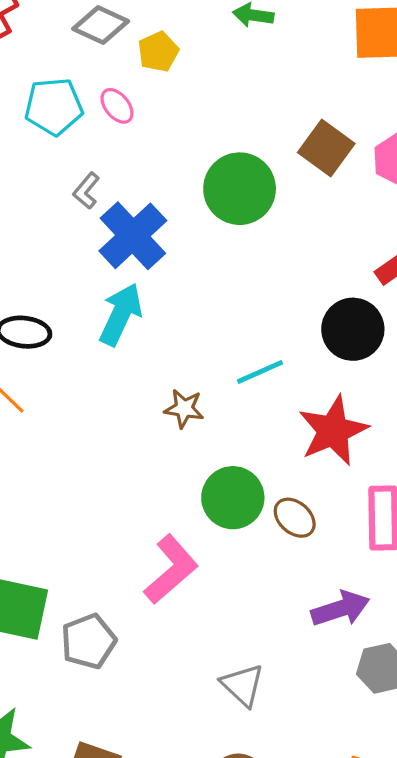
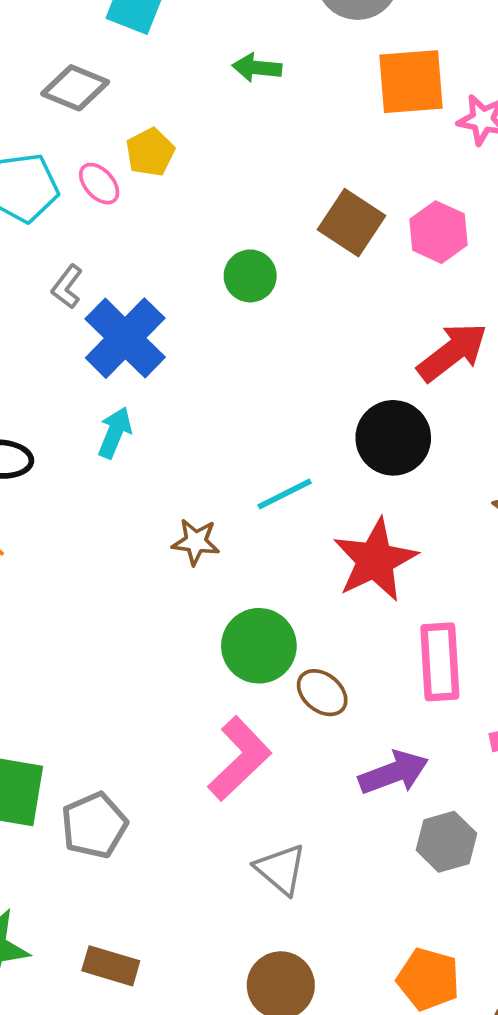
yellow pentagon: (158, 52) -> (150, 152), moved
green circle: (240, 189) -> (250, 276), size x0.6
cyan arrow: (121, 314) -> (115, 433), size x0.7
brown ellipse: (295, 518) -> (322, 693), moved
pink L-shape: (171, 569) -> (240, 759), moved

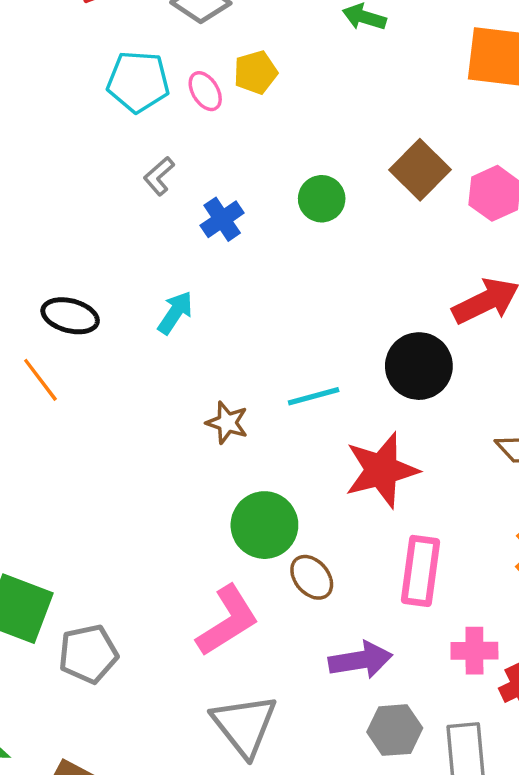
blue cross: (125, 338) -> (222, 219), moved, size x0.6
gray triangle: (281, 869) -> (244, 725), size x1.4

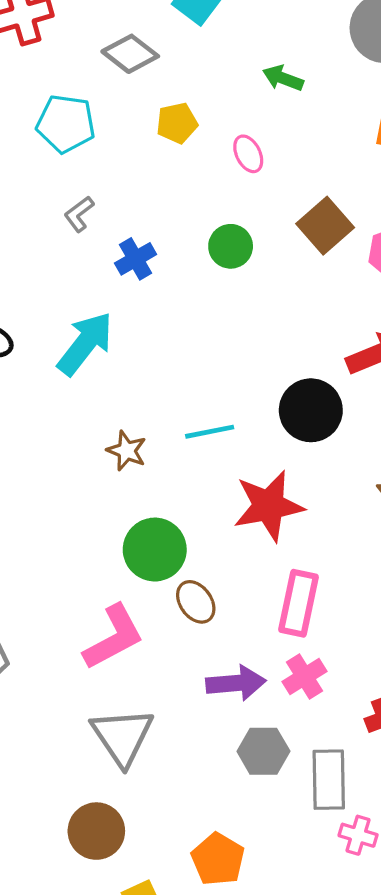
pink ellipse: (205, 91) -> (248, 154), moved
cyan arrow: (175, 313) -> (85, 344), size x1.6
pink cross: (474, 651) -> (304, 676), moved, turned -36

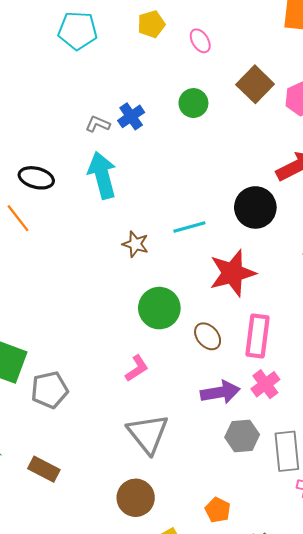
gray L-shape: (79, 214) -> (98, 124), moved, turned 65
cyan arrow: (85, 344) -> (102, 175), turned -48
brown ellipse: (196, 602) -> (208, 336), moved
pink L-shape: (114, 637) -> (137, 368), size x0.6
orange pentagon: (218, 859) -> (218, 510), size x0.7

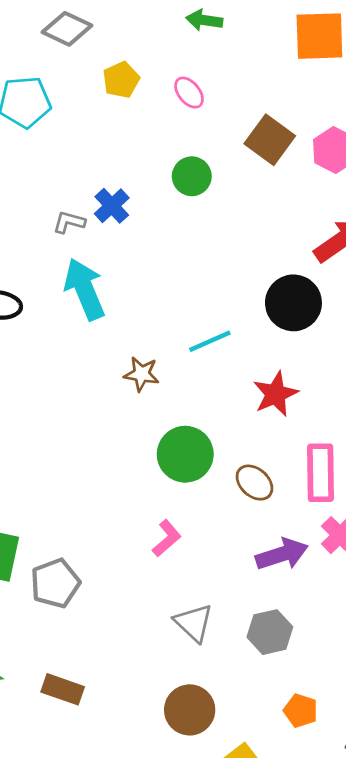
red star: (232, 273) -> (275, 394), size x0.7
gray triangle: (148, 434) -> (194, 623), size x0.7
gray hexagon: (242, 436) -> (270, 632), moved

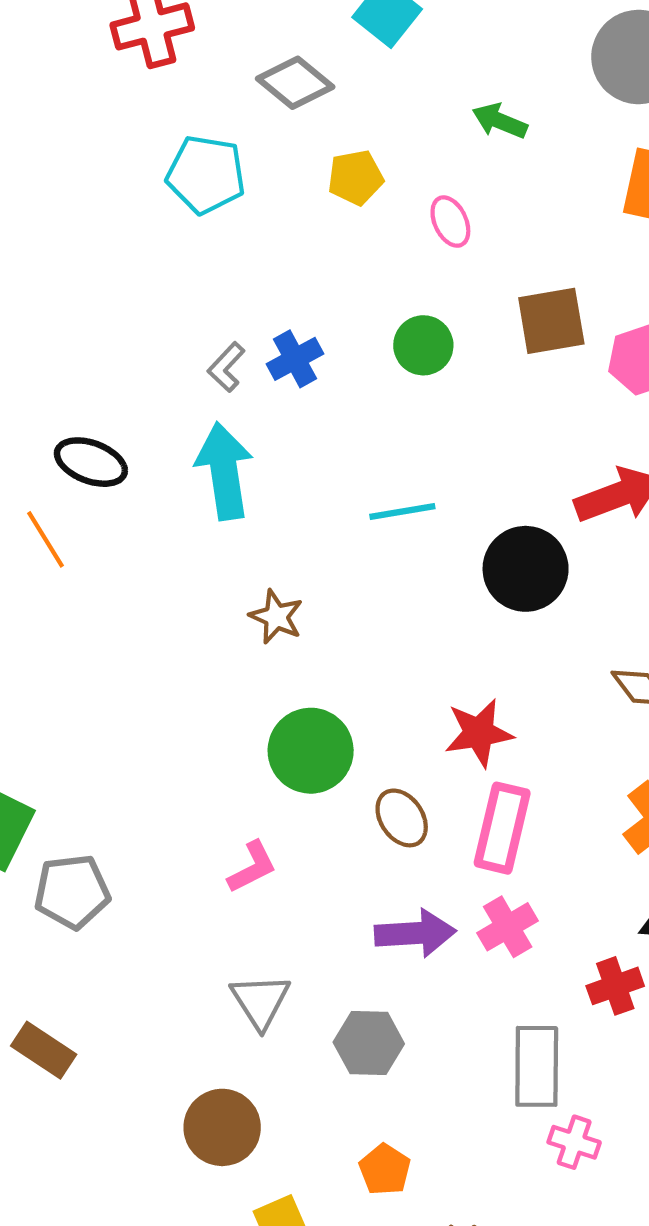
brown square: (270, 140) -> (551, 321), turned 30
gray L-shape: (69, 222) -> (226, 367), turned -76
cyan line: (210, 341) -> (402, 511), moved
red star: (275, 394) -> (479, 733), moved

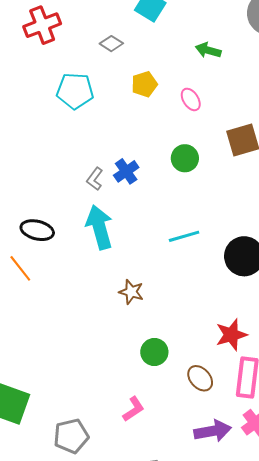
gray diamond: (295, 83) -> (111, 44), size x0.7
green circle: (311, 751) -> (154, 352), size x0.7
gray pentagon: (72, 892) -> (71, 436), moved

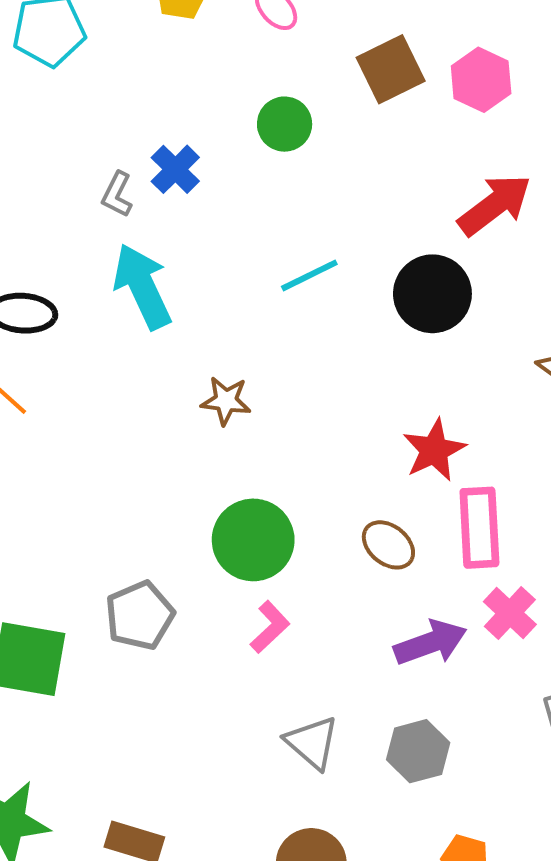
green circle: (154, 352) -> (253, 540), moved, size x1.5
gray pentagon: (71, 436) -> (140, 616), moved

